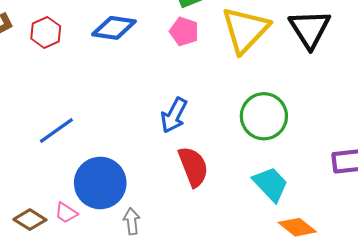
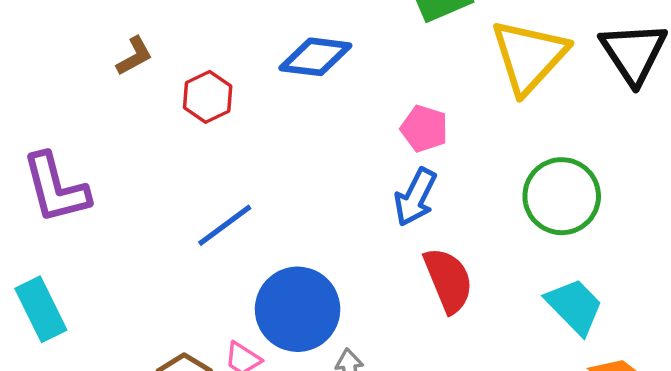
pink pentagon: (184, 31) -> (424, 129), moved
red hexagon: (46, 32) -> (208, 97), moved

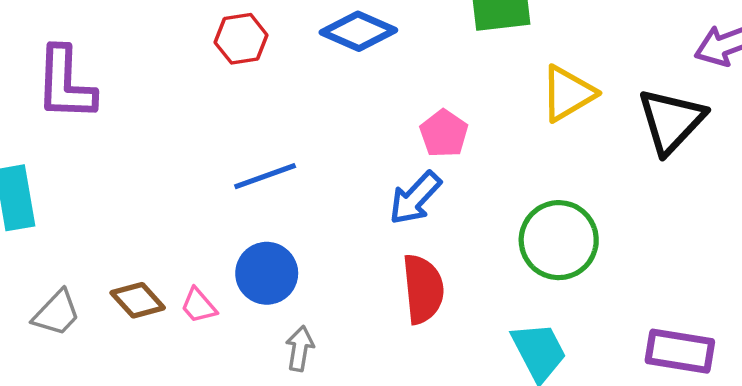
yellow triangle: (529, 56) -> (568, 93), size x0.7
blue line: (225, 225) -> (265, 176), moved
blue circle: (298, 309) -> (267, 273), size x0.7

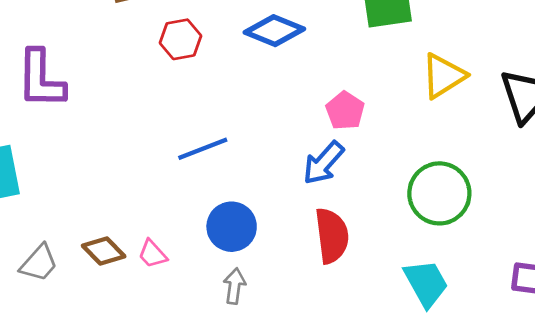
blue circle: (267, 273) -> (232, 227), moved

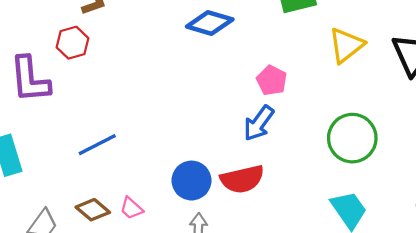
red hexagon: (181, 39) -> (72, 43), moved
blue line: (203, 149) -> (97, 145), moved
red semicircle: (332, 236) -> (242, 179), moved, turned 90

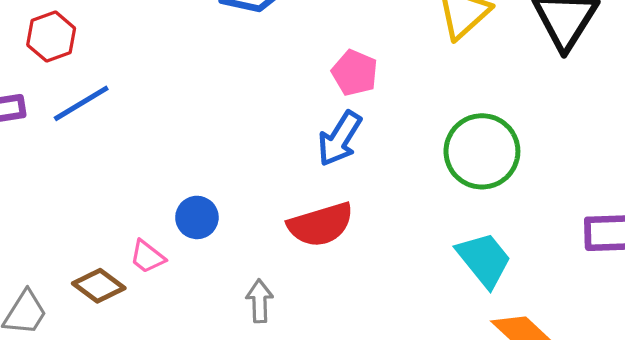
blue line: (97, 145) -> (81, 103), moved
blue circle: (191, 181) -> (197, 217), moved, size x0.7
pink trapezoid: (131, 208) -> (147, 257), moved

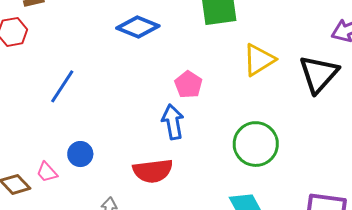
blue line: (81, 103) -> (62, 86), moved, turned -36
blue arrow: (340, 139) -> (173, 122), turned 128

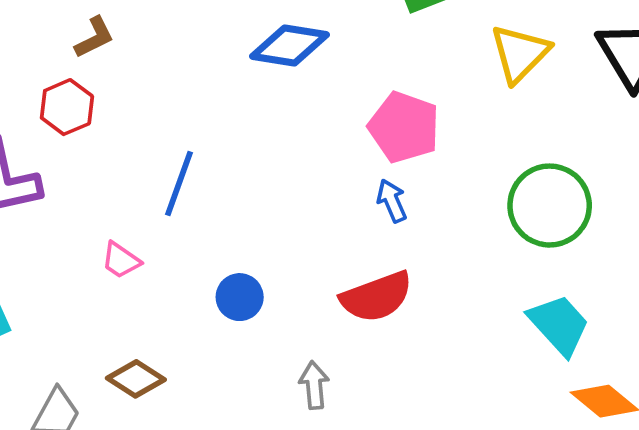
pink pentagon: (188, 84) -> (404, 127), size x1.4
blue arrow: (173, 122) -> (392, 201), size x0.7
pink trapezoid: (47, 172) -> (121, 260), moved

